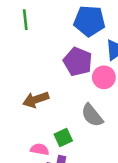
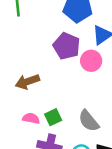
gray semicircle: (92, 115) -> (89, 121), moved
pink semicircle: (40, 149) -> (31, 118), moved

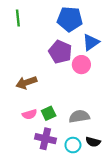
pink semicircle: (31, 118) -> (30, 114), turned 152
gray semicircle: (89, 121) -> (79, 116), turned 120

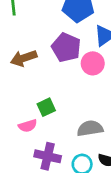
brown arrow: (26, 83) -> (24, 58), moved
green square: (49, 113) -> (46, 107), moved

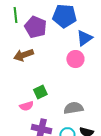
purple pentagon: (66, 47) -> (35, 27), moved

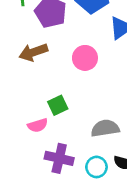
pink circle: (75, 59) -> (85, 58), moved

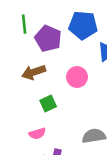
green square: (58, 105) -> (48, 103), moved

